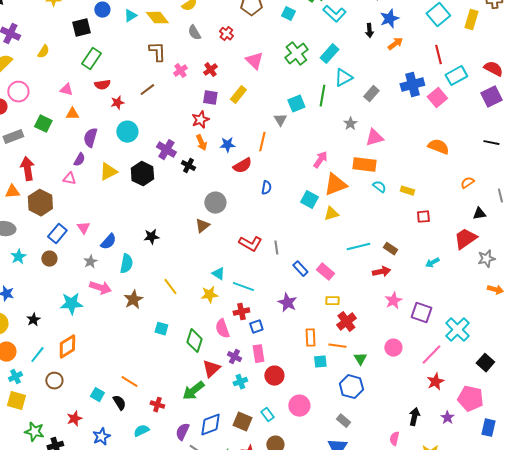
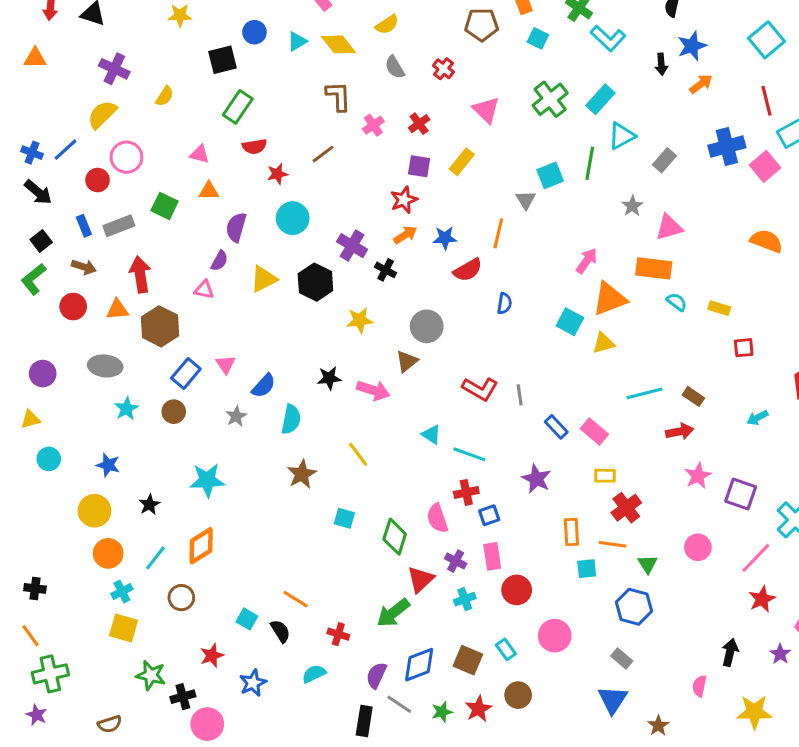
orange arrow: (201, 143) -> (405, 235), turned -98
pink arrow: (100, 288) -> (373, 390), moved
yellow star: (209, 295) -> (360, 320), moved

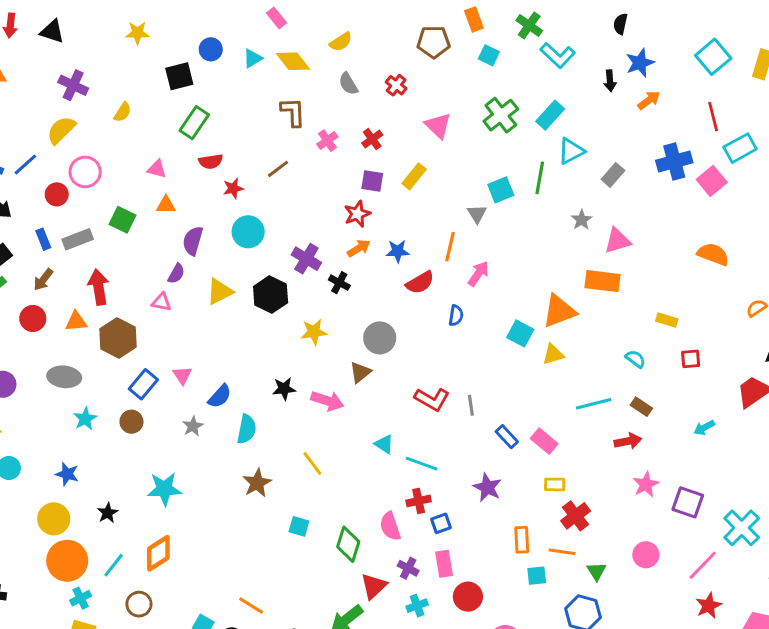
pink arrow: (587, 261) -> (478, 274), moved
brown arrow: (84, 267) -> (43, 280), turned 110
cyan semicircle: (677, 302) -> (635, 359), moved
orange circle: (108, 553) -> (67, 561), size x1.4

